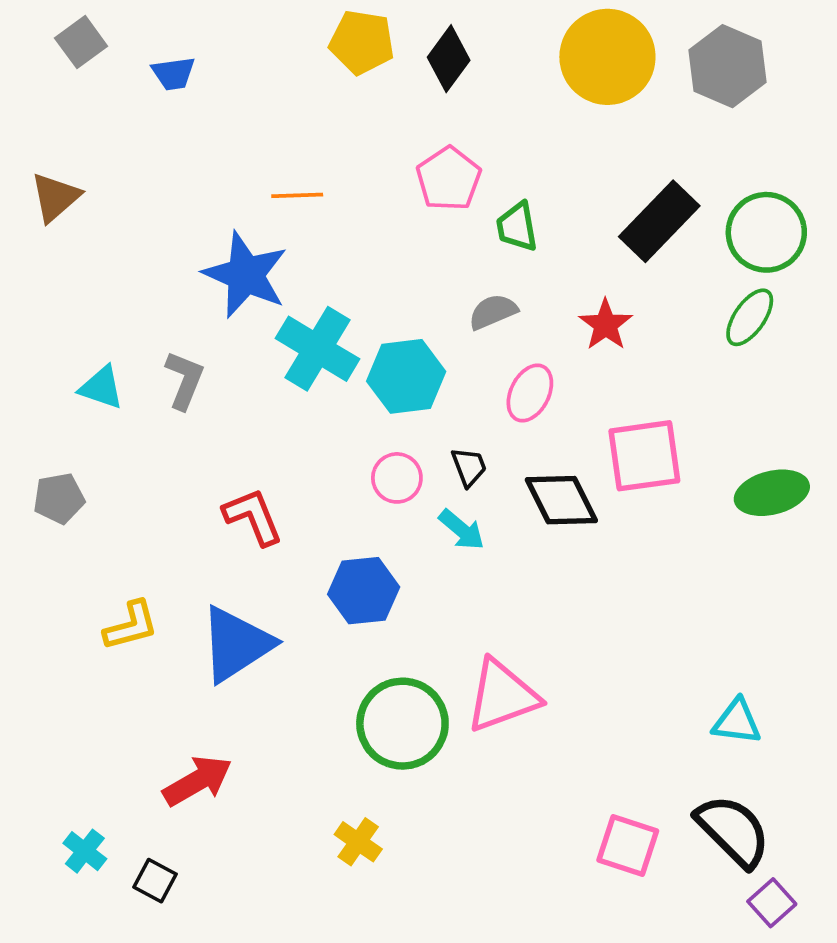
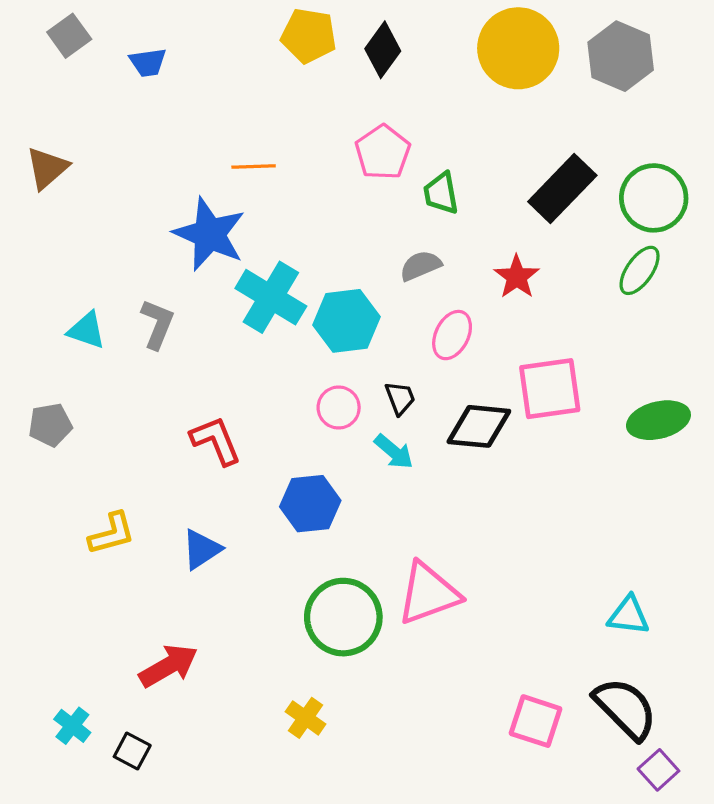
black diamond: (561, 500) -> (479, 426), turned -58
blue triangle: (236, 644) -> (202, 549), size x0.6

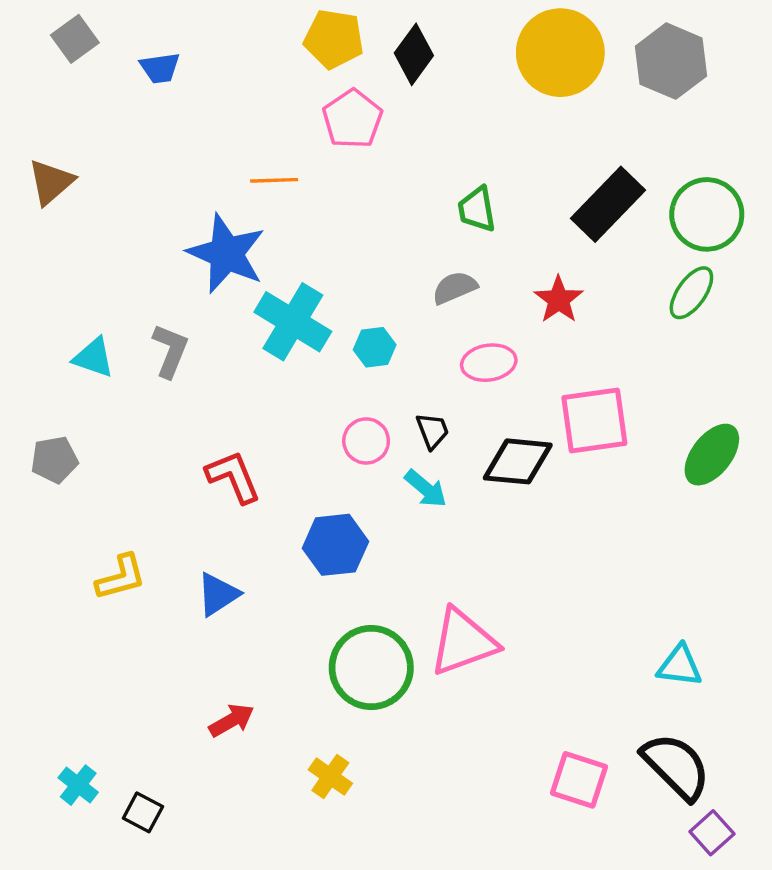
pink pentagon: (383, 152) -> (352, 119), moved
cyan hexagon: (346, 321) -> (375, 347), size x0.6
pink ellipse: (452, 335) -> (489, 363), turned 54
green ellipse: (658, 420) -> (712, 455), turned -38
red arrow: (168, 666) -> (232, 720), moved, size x0.7

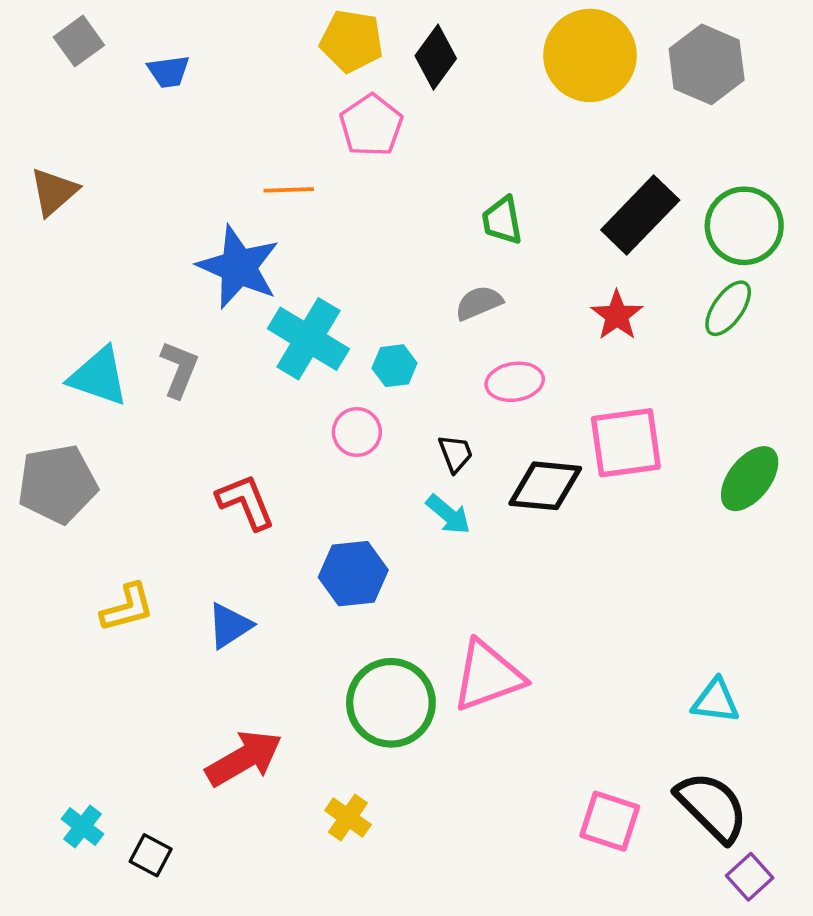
red star: (559, 300) -> (617, 315), moved
cyan triangle: (94, 357) -> (99, 376), size x1.4
pink circle: (366, 441) -> (357, 432), moved
gray pentagon: (54, 460) -> (57, 484), size x1.6
red arrow: (232, 720) -> (244, 758), size x1.6

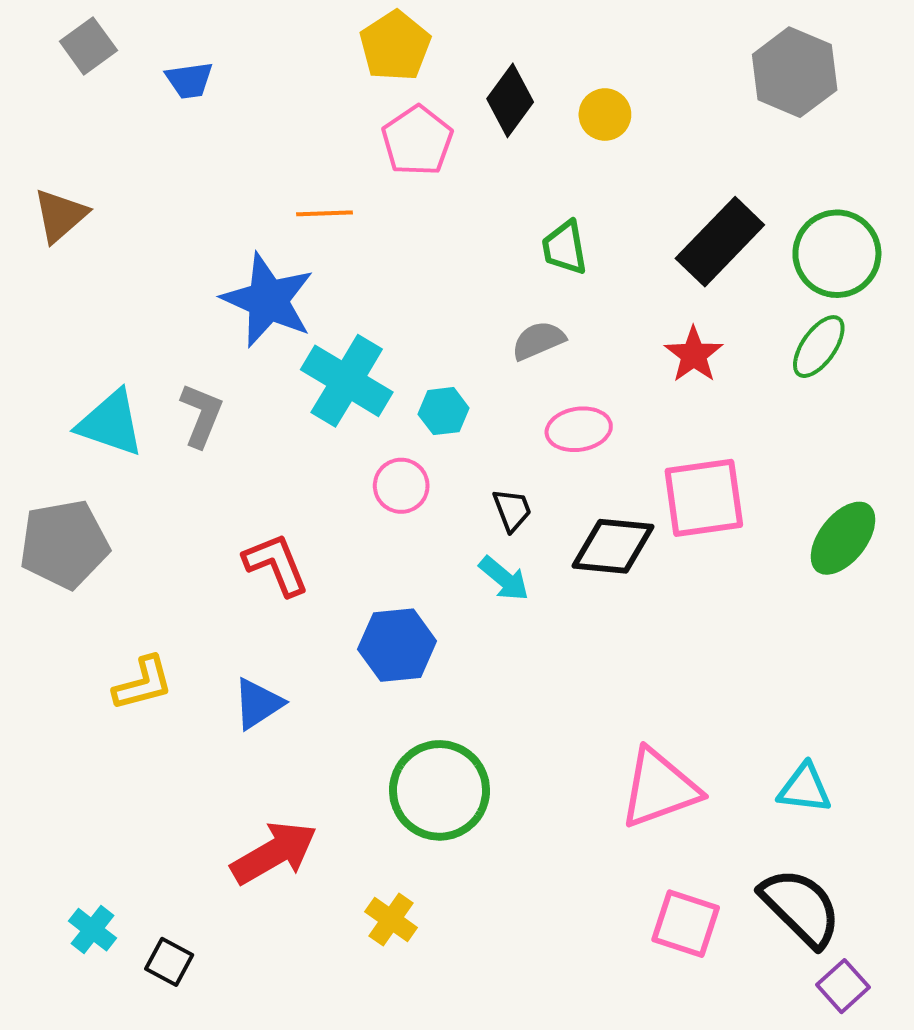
yellow pentagon: (351, 41) -> (395, 46), turned 30
yellow circle: (590, 55) -> (605, 115), moved, size x0.5
black diamond: (436, 57) -> (510, 100), moved
pink triangle: (488, 676) -> (659, 788), moved

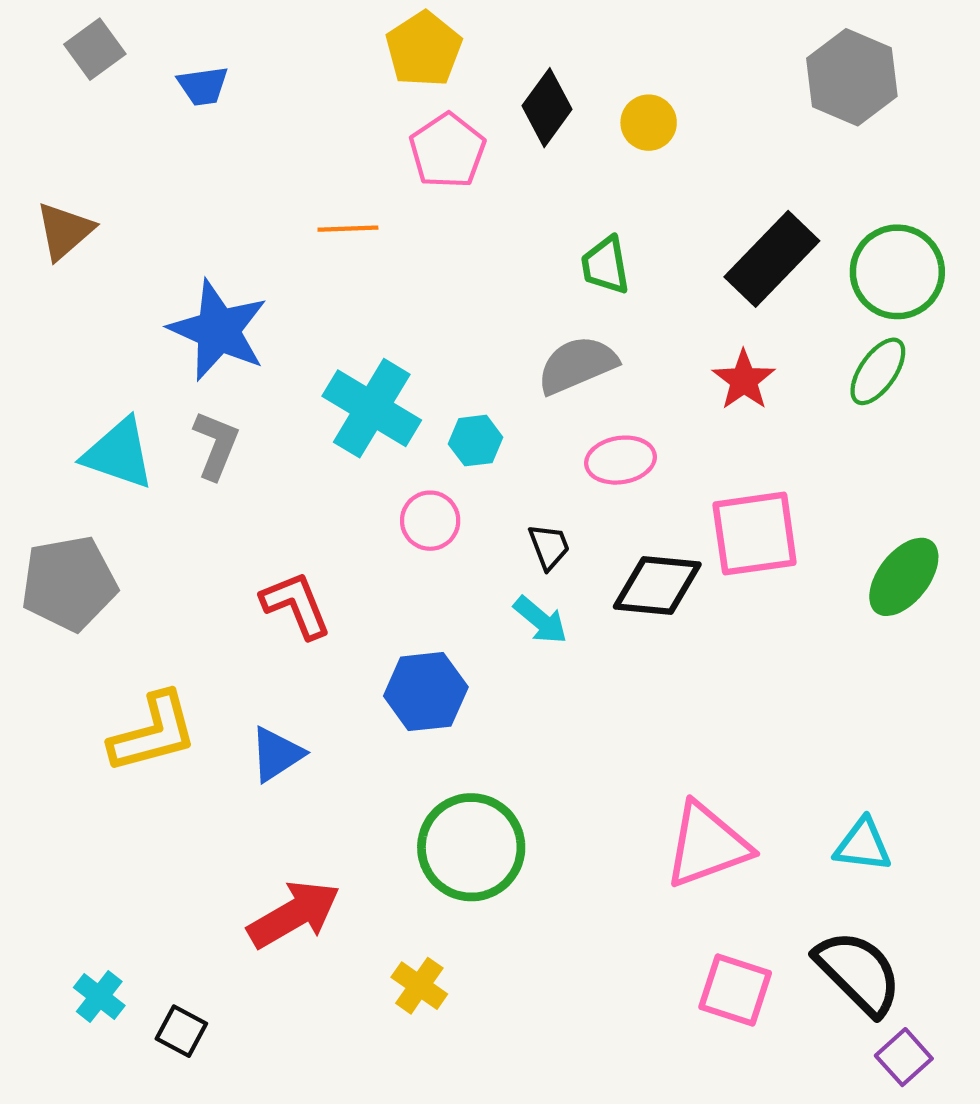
blue star: (268, 300) -> (218, 330), moved
gray semicircle: (538, 340) -> (577, 365), size x1.4
yellow L-shape: (143, 683) -> (153, 733), size x1.4

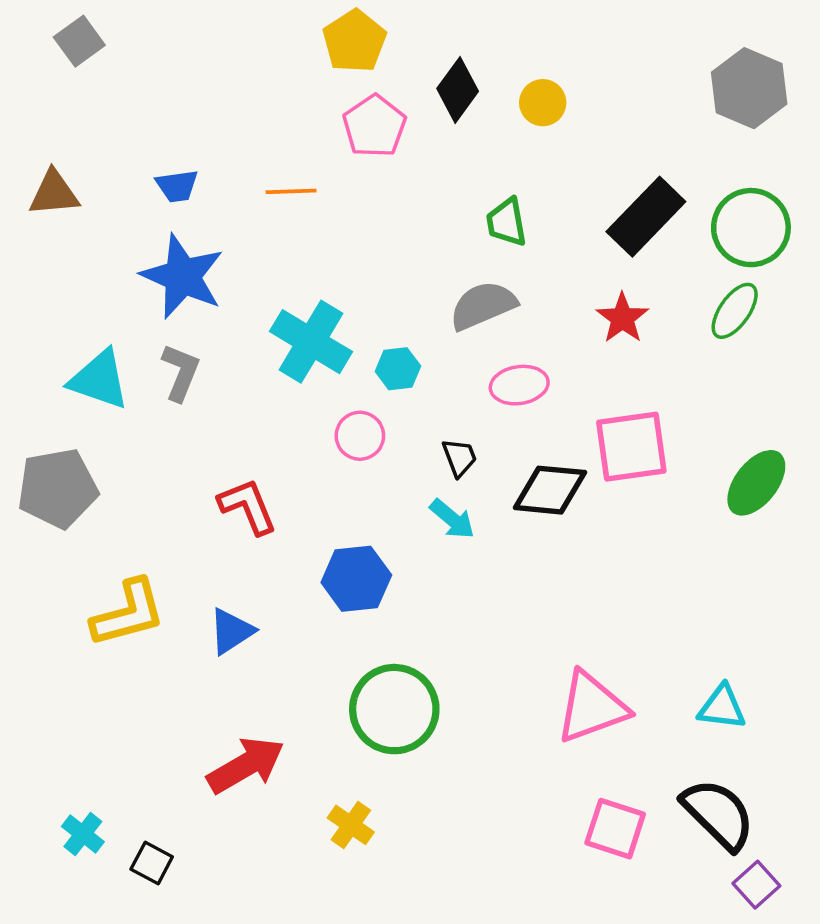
gray hexagon: (852, 77) -> (749, 88), moved
blue trapezoid: (203, 86) -> (177, 186), moved
brown triangle: (65, 231) -> (54, 193), turned 36

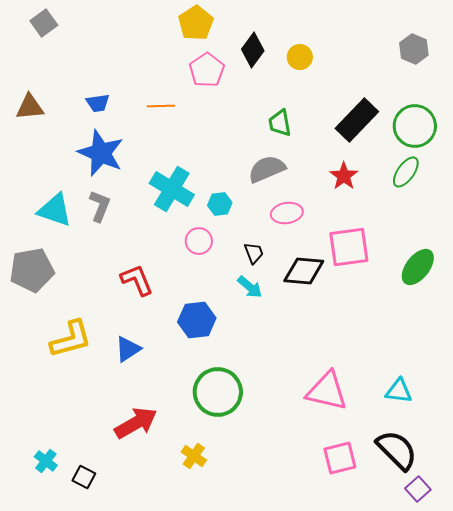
gray hexagon: (749, 88) -> (414, 49), size x0.7
pink triangle: (592, 707) -> (327, 391), turned 33
pink square: (615, 829) -> (340, 458), turned -32

